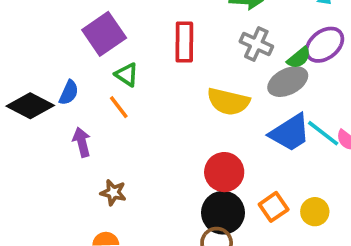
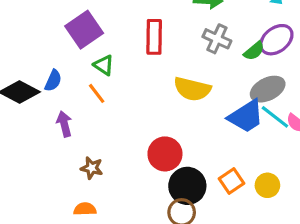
gray ellipse: (288, 82) -> (268, 89), moved
red circle: (224, 172) -> (165, 154), moved

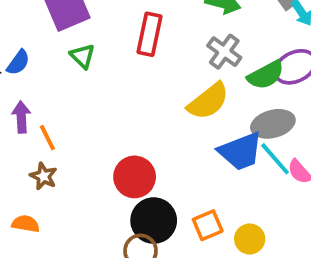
green semicircle: (254, 51) -> (266, 75), size x1.4
yellow semicircle: (192, 89) -> (208, 101), moved, turned -63
orange line: (97, 93) -> (47, 138), moved

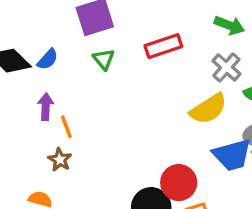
red rectangle: (150, 34) -> (163, 46), turned 54
red circle: (135, 177) -> (179, 183), moved

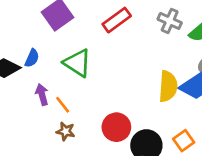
green triangle: (104, 59) -> (78, 63), moved, size x1.6
yellow semicircle: (208, 109) -> (168, 86), moved, turned -36
red circle: (179, 183) -> (116, 127), moved

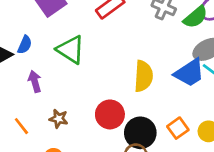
yellow semicircle: (168, 86) -> (143, 76), moved
orange line: (63, 105) -> (21, 126), moved

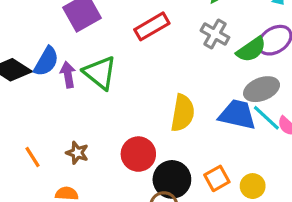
blue semicircle: (25, 45) -> (46, 61), size x1.4
blue trapezoid: (189, 73) -> (237, 115), turned -140
purple arrow: (35, 81) -> (68, 75), moved

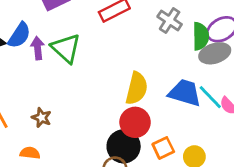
green semicircle: (251, 50) -> (201, 36), turned -60
gray ellipse: (262, 89) -> (215, 53), moved
red circle: (138, 154) -> (135, 122), moved

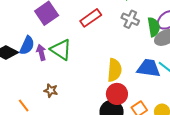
brown star: (42, 118) -> (51, 90), moved

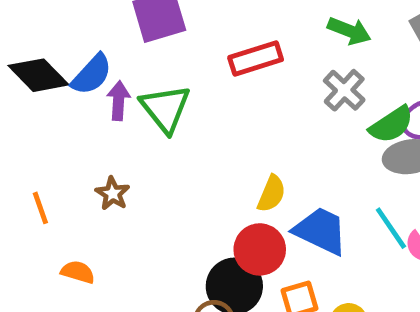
green semicircle: (154, 27) -> (391, 125), turned 48
blue trapezoid: (149, 68) -> (321, 231), moved
yellow semicircle: (114, 70) -> (271, 194), size x0.7

